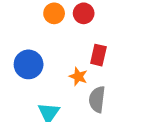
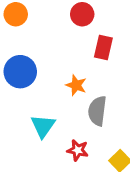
orange circle: (54, 13) -> (16, 14), moved
red rectangle: (98, 55) -> (103, 47), moved

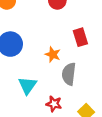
red rectangle: (103, 47) -> (80, 37), moved, turned -30

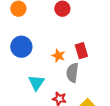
red rectangle: (80, 37) -> (81, 51), moved

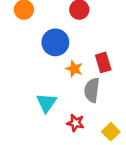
blue circle: (21, 47) -> (55, 42), moved

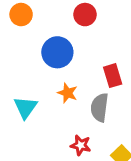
orange star: (74, 69) -> (68, 93), moved
cyan triangle: (47, 103) -> (25, 108), moved

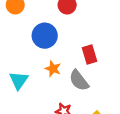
gray semicircle: (100, 108) -> (79, 80), turned -45

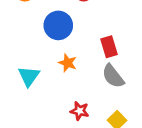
gray semicircle: (79, 80) -> (113, 76), moved

